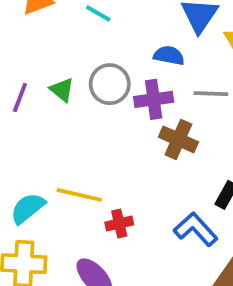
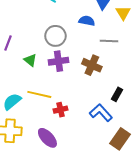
green triangle: (62, 90) -> (30, 60), moved
purple cross: (154, 99) -> (59, 61), moved

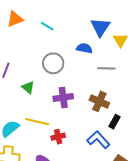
purple cross: (59, 61) -> (63, 97), moved
brown cross: (92, 65) -> (99, 101), moved

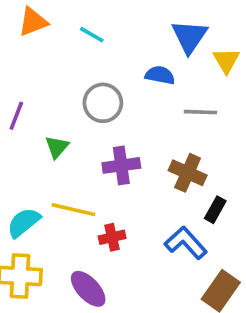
green triangle: (28, 87) -> (57, 147), turned 32

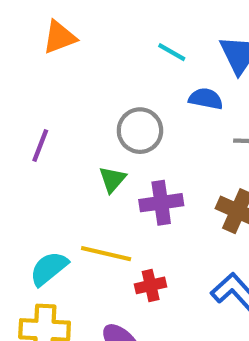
cyan line: (92, 35) -> (172, 52), moved
green triangle: (57, 147) -> (112, 179), moved

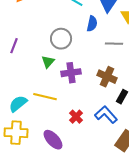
blue semicircle: (206, 99) -> (92, 24), turned 91
red cross: (151, 285) -> (76, 117), moved, turned -32

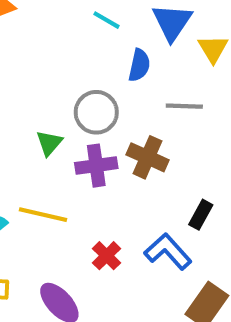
gray circle: (61, 39) -> (96, 112), moved
brown cross: (107, 77) -> (147, 157), moved

